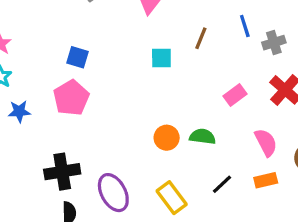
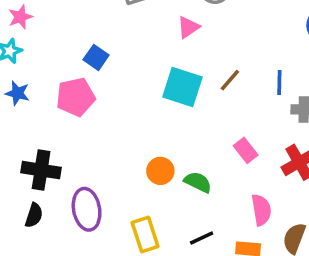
cyan square: (161, 58) -> (182, 87), size x1.6
pink rectangle: (235, 95) -> (246, 150), turned 70

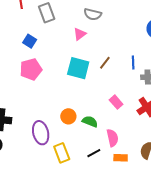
blue square: (96, 57) -> (30, 41), moved
pink pentagon: (76, 97) -> (31, 69), moved
purple ellipse: (87, 209) -> (41, 133), moved
pink semicircle: (261, 210) -> (112, 138), moved

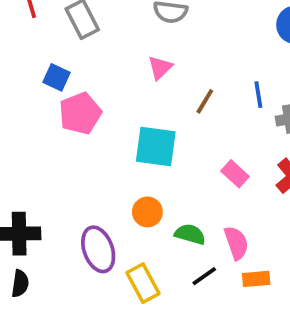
pink triangle: (80, 34) -> (160, 68), moved
cyan square: (78, 68) -> (156, 147), moved
pink pentagon: (31, 69) -> (80, 113), moved
green semicircle: (90, 122) -> (190, 234), moved

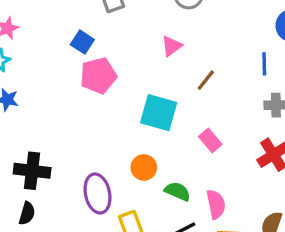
blue line: (258, 95) -> (264, 64), moved
pink rectangle: (235, 174) -> (210, 140), moved

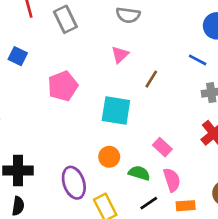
blue square: (82, 42) -> (18, 56), moved
blue line: (264, 64) -> (198, 60), turned -54
pink rectangle: (210, 140) -> (162, 147), moved

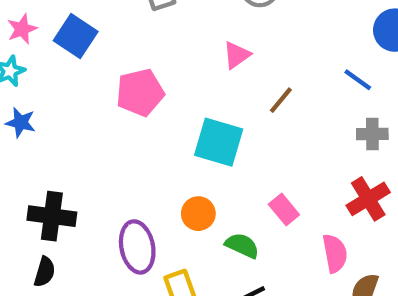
blue square: (18, 56) -> (76, 36), size x1.4
pink semicircle: (172, 180) -> (335, 253), moved

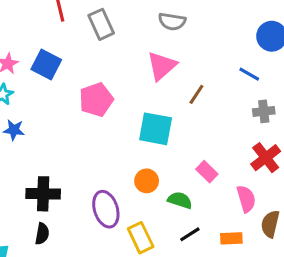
pink triangle: (237, 55) -> (162, 66), size x1.5

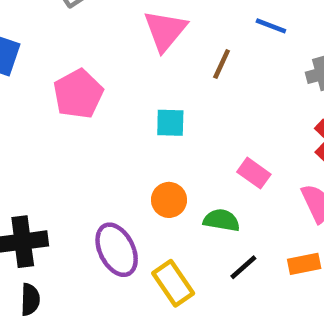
blue line: (249, 74) -> (271, 26), moved
cyan square: (156, 129) -> (170, 123), size x0.6

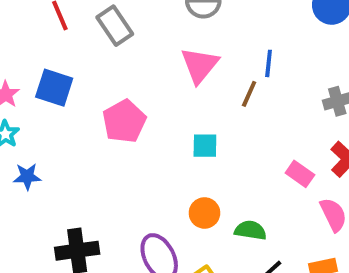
blue line: (271, 26) -> (269, 63), moved, turned 76
pink rectangle: (254, 173) -> (300, 174), moved

